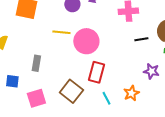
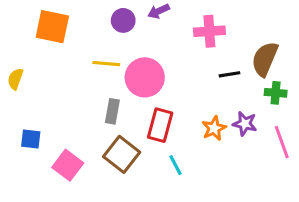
gray rectangle: (36, 63) -> (112, 111), moved
orange star: (131, 93) -> (214, 128), moved
pink square: (36, 98) -> (68, 165), turned -36

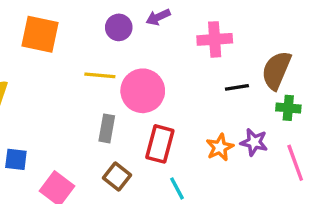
brown square: (122, 154) -> (117, 176), size x0.7

